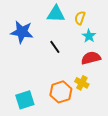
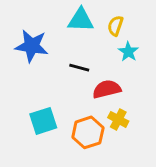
black line: (55, 47) -> (79, 68), turned -40
red semicircle: (91, 58) -> (107, 89), moved
cyan square: (25, 100) -> (43, 121), moved

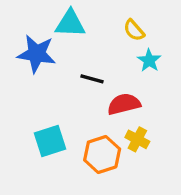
cyan triangle: (81, 20) -> (70, 24), moved
yellow semicircle: (115, 26) -> (134, 30), turned -60

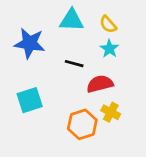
cyan triangle: (70, 24) -> (71, 20), moved
cyan star: (149, 60) -> (109, 49), moved
cyan square: (50, 141) -> (30, 100), moved

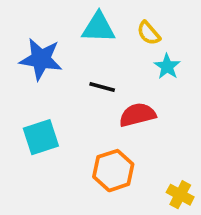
cyan star: (109, 49) -> (167, 67), moved
yellow cross: (111, 112) -> (180, 195), moved

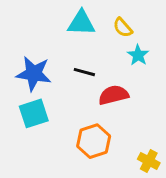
blue star: (41, 59) -> (34, 74), moved

